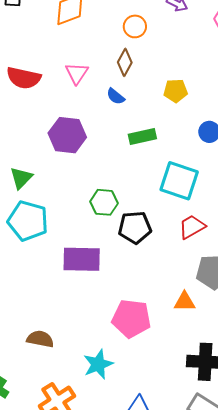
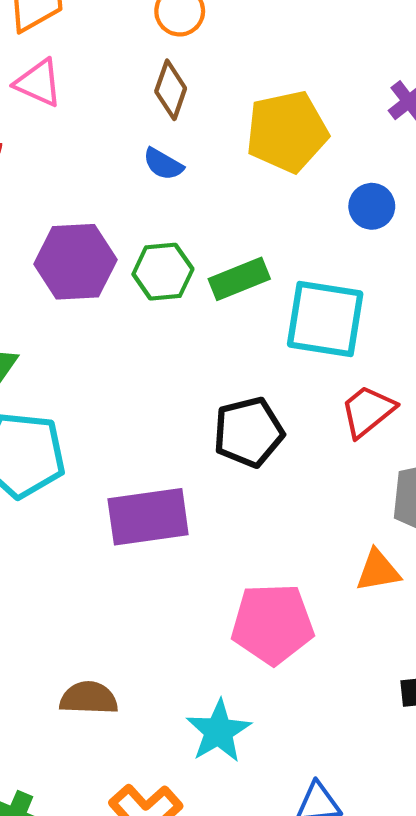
pink triangle: (77, 73) -> (38, 83), moved, turned -30
yellow pentagon: (176, 91) -> (287, 132), size x1.6
green rectangle: (142, 137) -> (239, 279), moved
green hexagon: (104, 202) -> (163, 272), moved

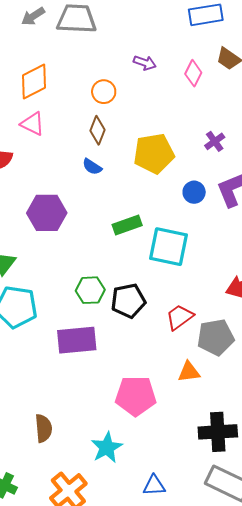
green hexagon: (163, 272) -> (90, 290), moved
red trapezoid: (368, 411) -> (180, 317), moved
brown semicircle: (89, 698) -> (43, 428), turned 80

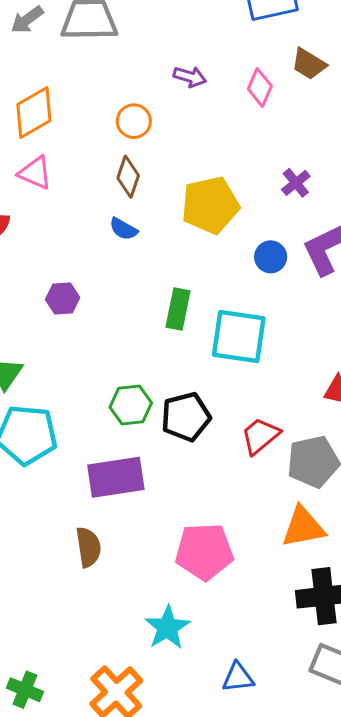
purple hexagon: (47, 213) -> (63, 298), size x0.6
green rectangle: (127, 225) -> (178, 309), turned -56
orange triangle: (189, 372) -> (303, 527), moved, size x1.4
brown semicircle: (43, 428) -> (88, 547), moved

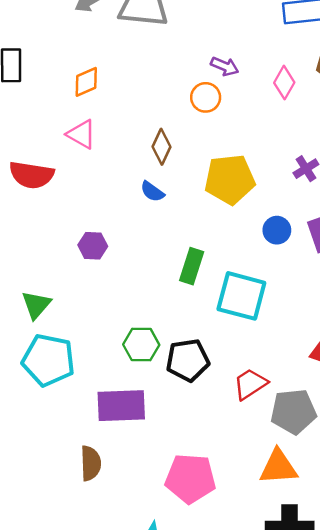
orange diamond: (34, 112) -> (86, 82), size x0.7
orange circle: (134, 121) -> (206, 97), moved

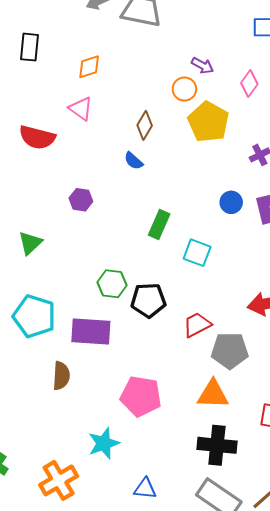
yellow pentagon: (230, 179) -> (208, 122), moved, turned 30
cyan square: (241, 296) -> (197, 253), size x0.7
cyan pentagon: (48, 360) -> (34, 316), moved

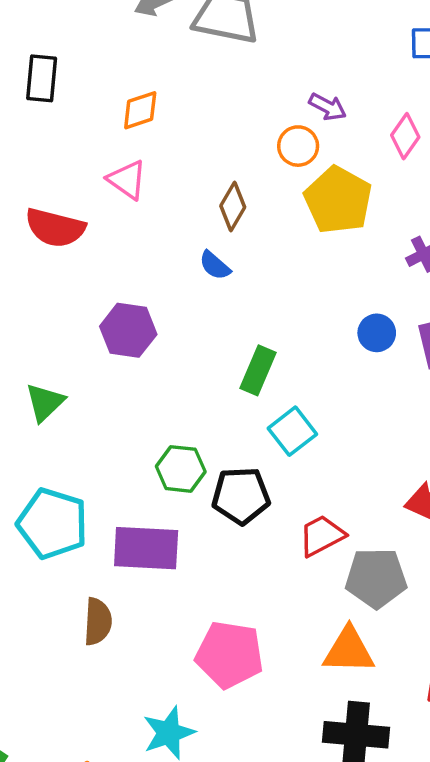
purple hexagon: (81, 200) -> (128, 330), size x1.4
cyan square: (197, 253) -> (292, 431), moved, turned 32

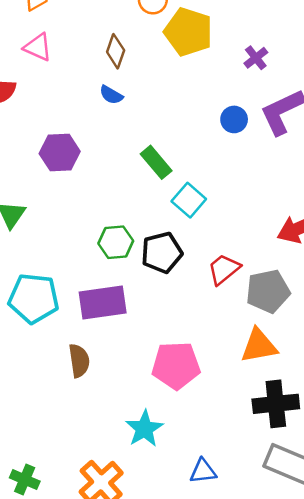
green rectangle: (258, 370) -> (156, 162), turned -52

